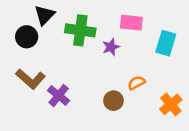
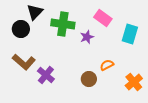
pink rectangle: (131, 23) -> (103, 18), turned 30

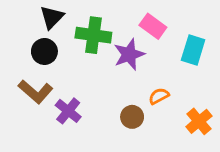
black circle: (21, 29) -> (44, 51), moved
purple star: (87, 37) -> (129, 54), size x1.5

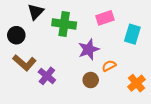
pink rectangle: (153, 26) -> (105, 18), turned -54
black circle: (44, 51) -> (16, 35), moved
purple star: (129, 54) -> (89, 49), moved

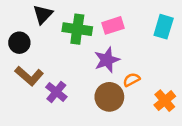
pink rectangle: (105, 18) -> (113, 25), moved
cyan rectangle: (132, 34) -> (164, 27), moved
brown circle: (91, 80) -> (109, 97), size x1.5

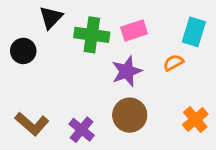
brown L-shape: (29, 76) -> (32, 124), moved
orange semicircle: (132, 80) -> (173, 63), moved
purple cross: (56, 92) -> (82, 130), moved

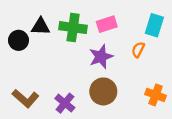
black triangle: (51, 17) -> (41, 26), moved, turned 48
orange semicircle: (173, 63) -> (138, 50), turned -35
orange cross: (195, 119) -> (156, 95), turned -30

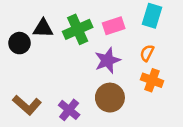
cyan rectangle: (154, 25) -> (152, 16), moved
green cross: (73, 28) -> (78, 29), turned -32
orange cross: (156, 95) -> (152, 80), moved

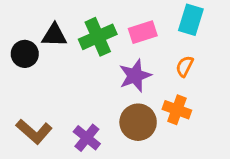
orange cross: (152, 80) -> (177, 110), moved

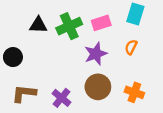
black circle: (25, 54) -> (13, 57), moved
orange cross: (177, 110) -> (134, 92), moved
brown L-shape: (34, 132) -> (24, 93), turned 145

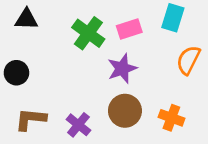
black triangle: (38, 25) -> (26, 19), moved
green cross: (69, 26) -> (88, 33), turned -30
orange semicircle: (131, 47) -> (188, 60), moved, size x1.5

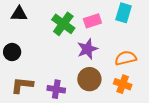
orange semicircle: (188, 60) -> (126, 58), moved, turned 50
purple cross: (78, 125) -> (56, 89), turned -30

